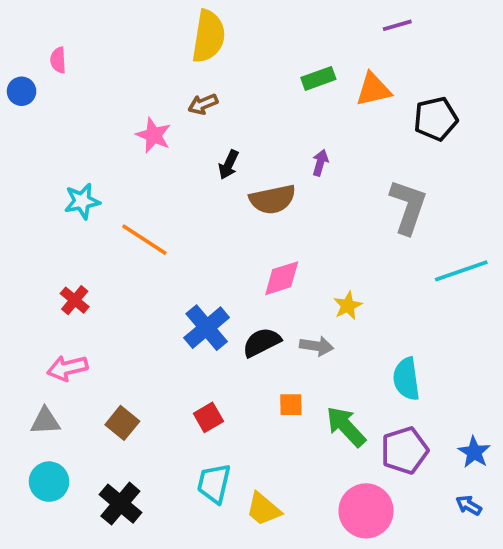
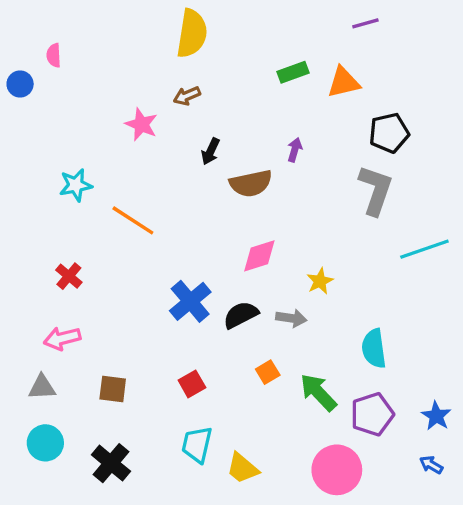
black pentagon: (436, 119) -> (389, 133), moved
orange square: (291, 405) -> (268, 372), turned -30
brown square: (122, 423) -> (113, 389), turned -32

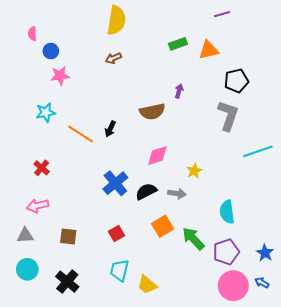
blue circle: (20, 84) -> (51, 51), moved
pink star: (141, 124) -> (60, 76), moved, turned -30
black arrow: (210, 151) -> (110, 129), moved
orange square: (268, 372) -> (163, 226), size x1.5
pink circle: (337, 470) -> (233, 286), moved

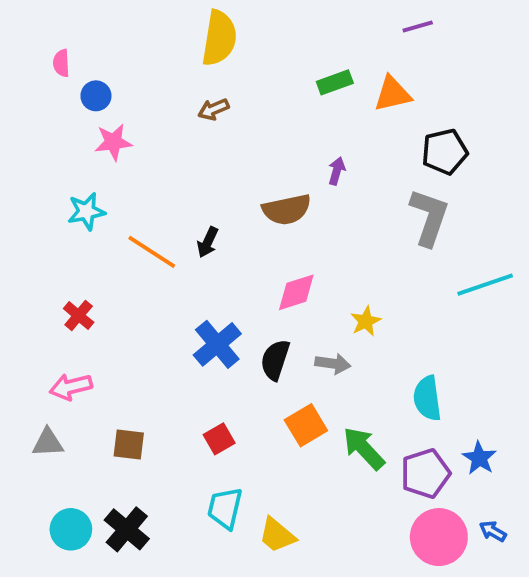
black semicircle: (146, 191) -> (275, 360), turned -45
blue star: (265, 253) -> (479, 458), moved
cyan circle: (27, 269) -> (71, 529), moved

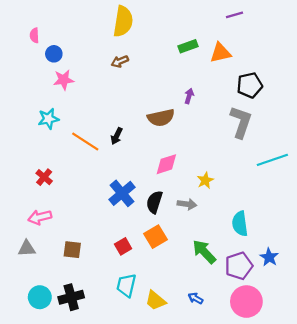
orange square: (306, 425) -> (156, 237), moved
black cross: (127, 529) -> (71, 297), turned 35
blue arrow: (493, 531) -> (196, 298), moved

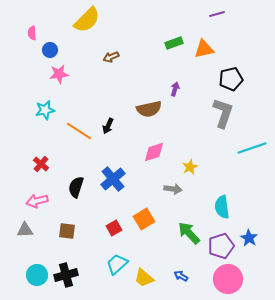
yellow semicircle: (123, 21) -> (87, 20), moved, turned 36
black semicircle: (154, 202) -> (76, 187), moved
cyan trapezoid: (126, 285) -> (117, 264), turned 35

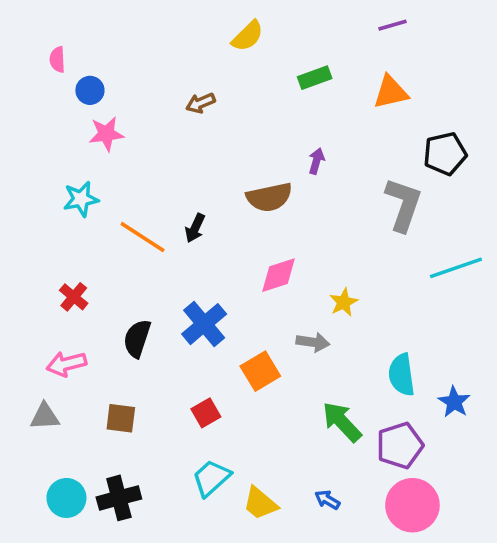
yellow semicircle: (87, 20) -> (248, 36), moved, size x0.7
orange triangle: (204, 49) -> (391, 92), moved
black pentagon: (231, 79) -> (445, 154), moved
orange square: (144, 219) -> (260, 371), moved
blue star: (249, 238) -> (454, 402), moved

